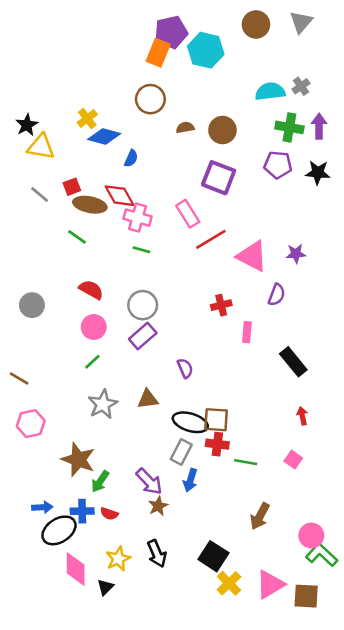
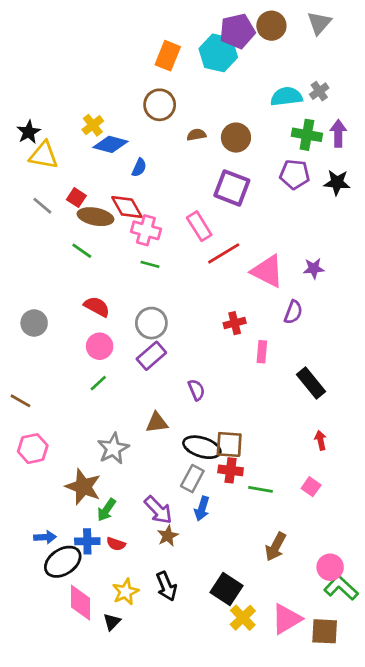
purple pentagon: (171, 32) -> (237, 31), moved
red square: (72, 187) -> (76, 198), turned -36
gray star: (103, 404) -> (113, 449), moved

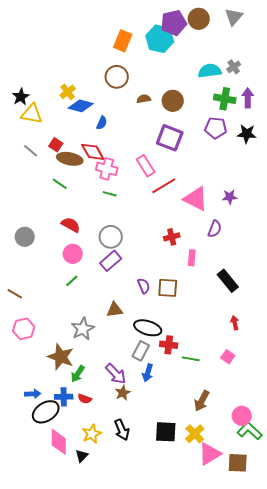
brown square: (229, 444) -> (168, 288), moved
black square: (226, 589) -> (166, 432), turned -30
yellow cross: (243, 618) -> (195, 434), moved

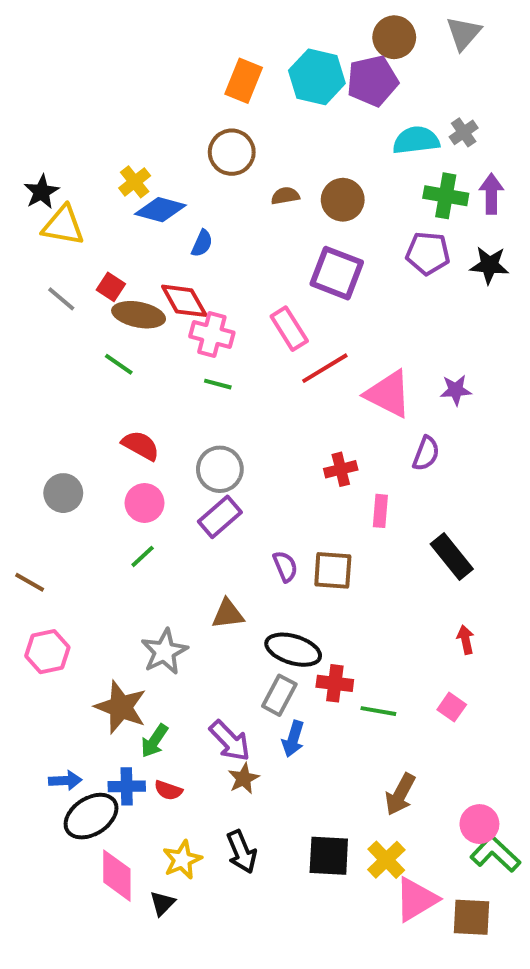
purple pentagon: (174, 23) -> (372, 81), moved
gray circle: (25, 237) -> (63, 493), moved

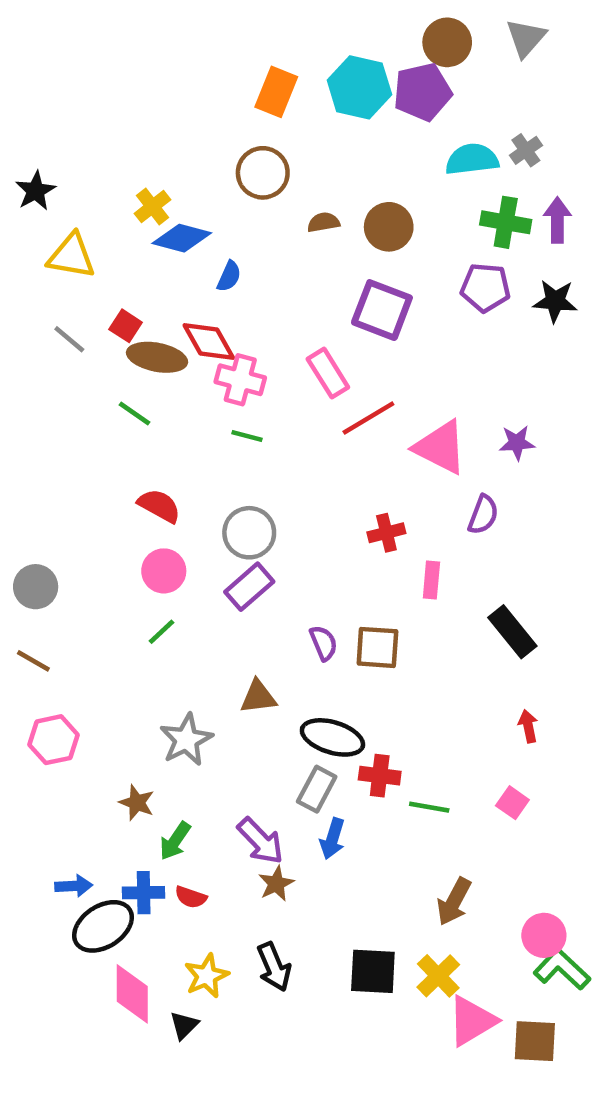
black star: (41, 192) -> (36, 191), moved
gray circle: (63, 493) -> (36, 587), moved
brown star: (121, 707) -> (137, 803), size x0.6

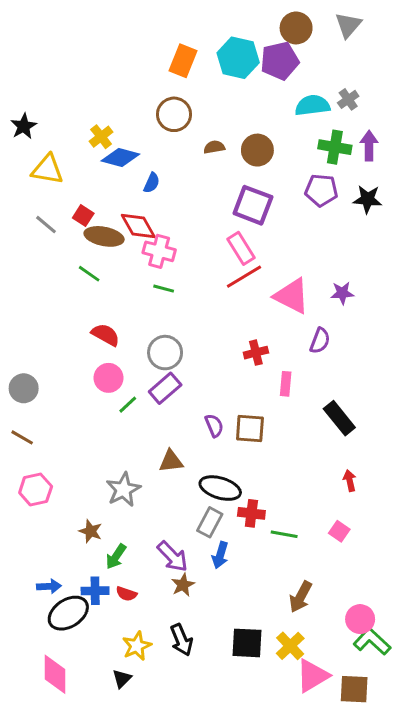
pink rectangle: (328, 373) -> (241, 248), moved
green line: (162, 632) -> (128, 405), moved
pink diamond: (132, 994) -> (55, 674), moved

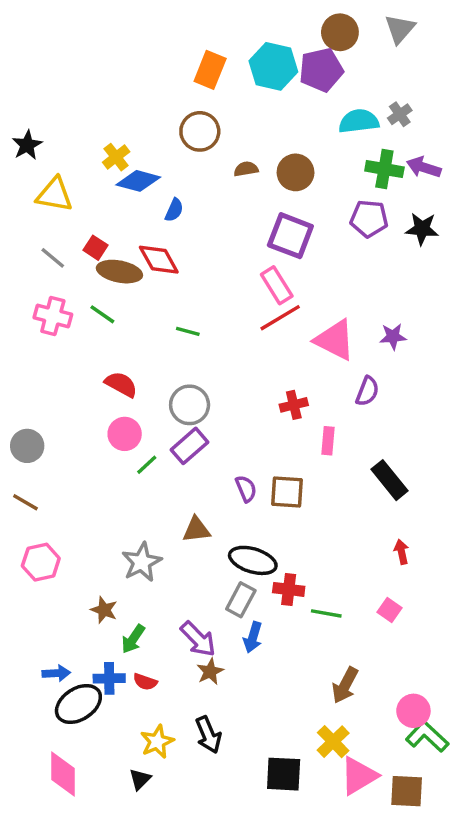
purple arrow: (369, 146) -> (424, 167), turned -72
pink cross: (159, 251) -> (53, 316), moved
black square: (247, 643) -> (284, 774), moved

